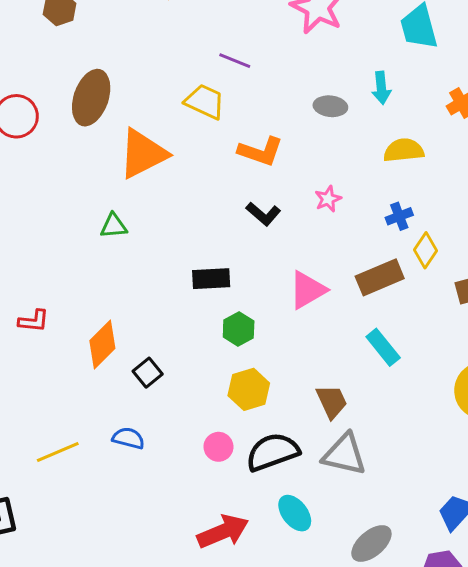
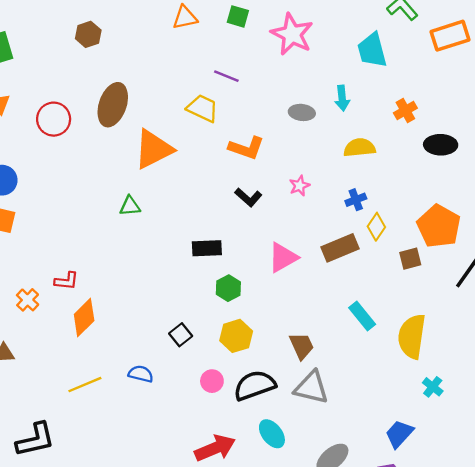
orange diamond: (102, 345) -> (84, 317), moved
cyan rectangle: (383, 347) -> (362, 316), moved
black square: (148, 373) -> (181, 335), moved

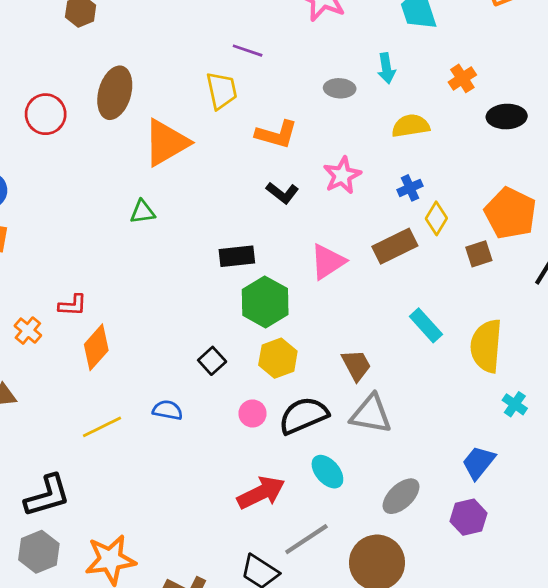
yellow trapezoid: (203, 108) -> (222, 91), turned 56
pink star: (299, 186) -> (342, 175), size x1.5
green hexagon: (228, 288) -> (265, 302), size x1.6

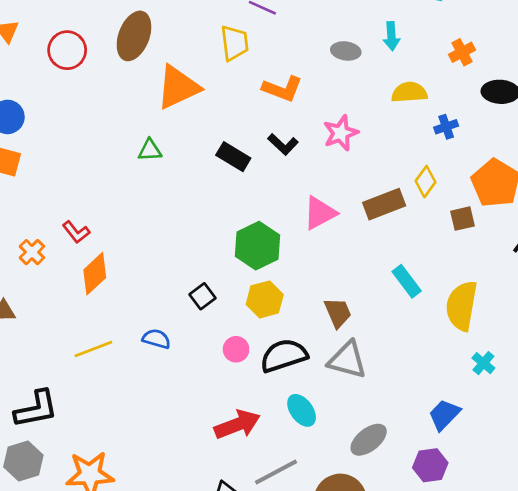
blue cross: (410, 188) -> (446, 127), moved
black rectangle: (237, 256) -> (233, 157), moved, turned 32
red L-shape: (73, 305) -> (76, 232), turned 44

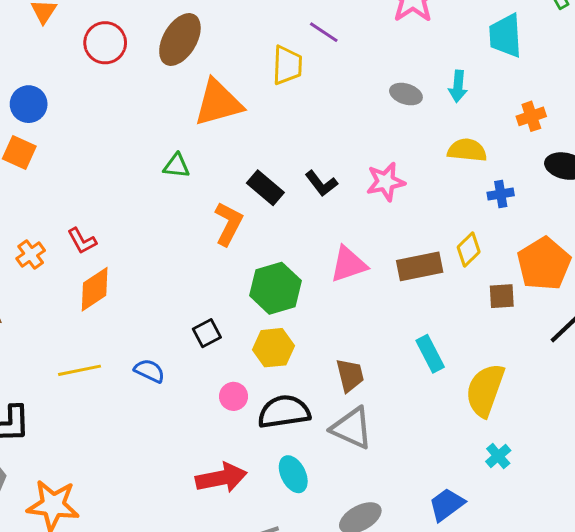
orange L-shape: (282, 89) -> (229, 224), moved, turned -93

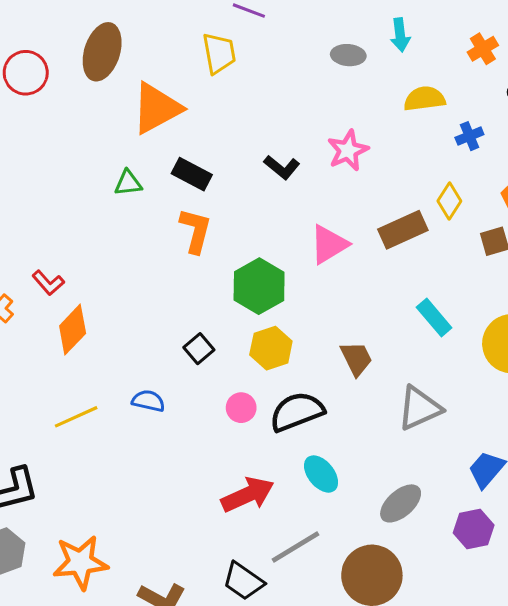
black rectangle: (265, 188) -> (192, 174), moved
gray triangle: (352, 428) -> (419, 408), moved, turned -36

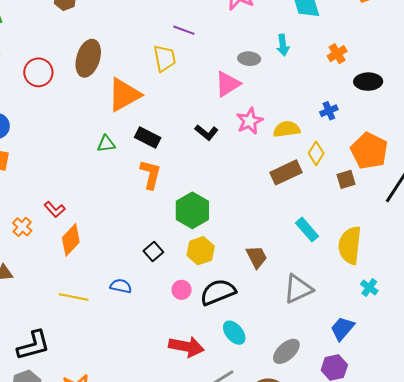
yellow semicircle: (425, 99) -> (287, 129), moved
pink triangle: (329, 244) -> (228, 84), moved
yellow line: (76, 417) -> (74, 297), turned 36
red arrow: (248, 495) -> (186, 347), turned 36

